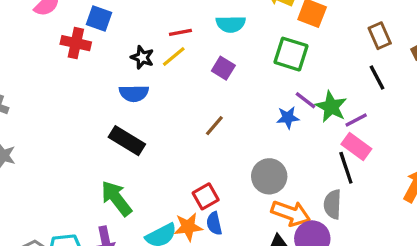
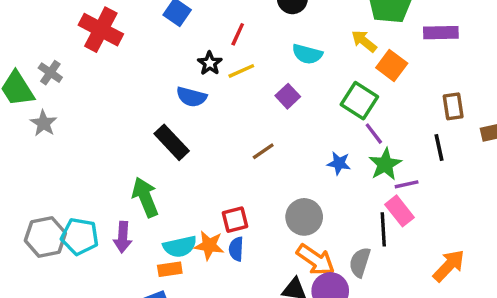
red line: (180, 32) -> (238, 34), moved, turned -70
red cross: (76, 43) -> (101, 30), moved, size x1.4
purple line: (305, 100) -> (374, 134), moved

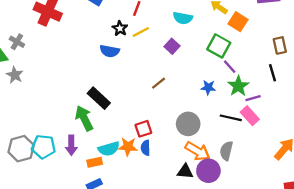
black rectangle: (172, 142) -> (99, 98), moved
black line: (383, 229) -> (231, 118), moved, turned -70
orange rectangle: (170, 269) -> (95, 162), moved

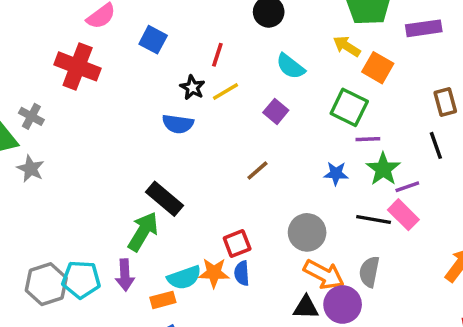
cyan semicircle: (183, 18) -> (290, 66), turned 30
purple line: (230, 67) -> (368, 139), turned -48
green arrow: (84, 118) -> (143, 232), turned 60

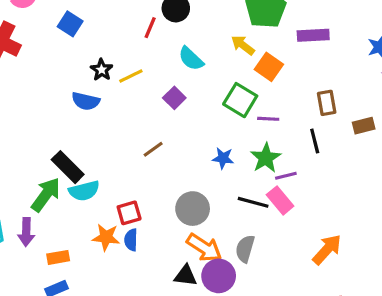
red line: (217, 55) -> (150, 28), moved
purple line: (368, 139) -> (268, 119), moved
cyan semicircle: (184, 278) -> (84, 191), moved

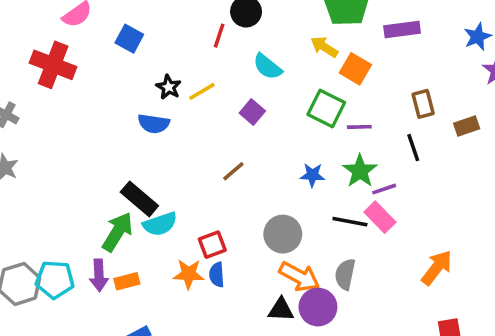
orange rectangle: (58, 257) -> (127, 281), moved

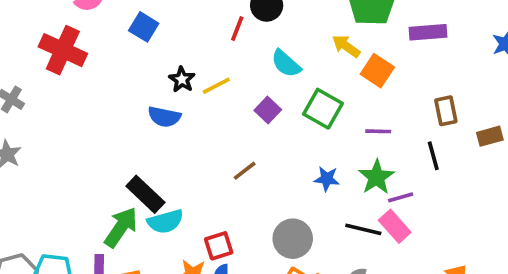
green square: (326, 109) -> (323, 109), moved

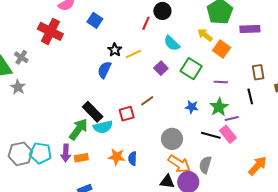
blue semicircle: (164, 117) -> (104, 70), turned 102
red square: (219, 246) -> (127, 114), moved

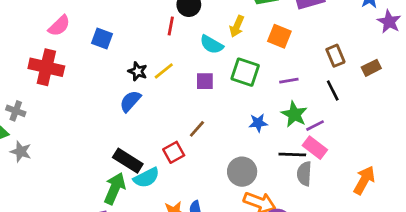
yellow arrow: (205, 35) -> (237, 26), moved, turned -91
purple square: (161, 68) -> (205, 81), turned -32
blue semicircle: (104, 70) -> (130, 101), turned 30
gray semicircle: (205, 165) -> (304, 174), moved

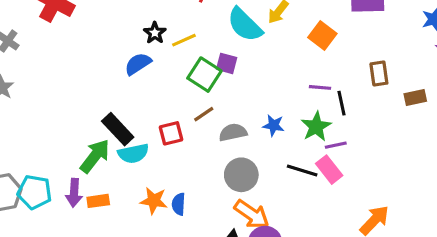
cyan semicircle: (212, 45) -> (245, 25), size x1.4
green square: (245, 72) -> (204, 75), moved
black line: (333, 90) -> (342, 103), moved
gray semicircle: (304, 174) -> (233, 132), moved, turned 60

